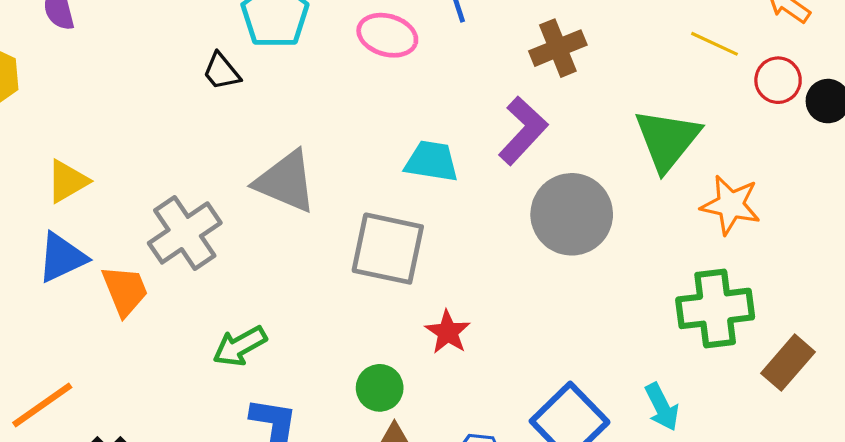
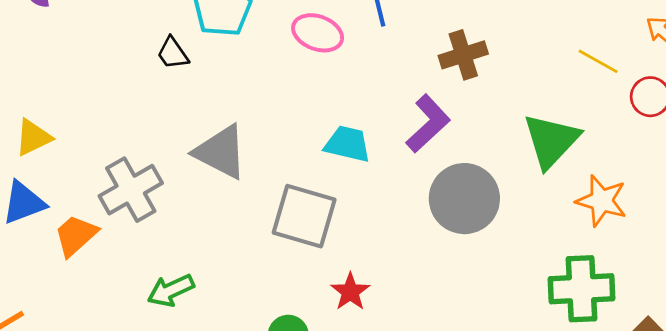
orange trapezoid: (125, 291) -> (76, 235), turned -114

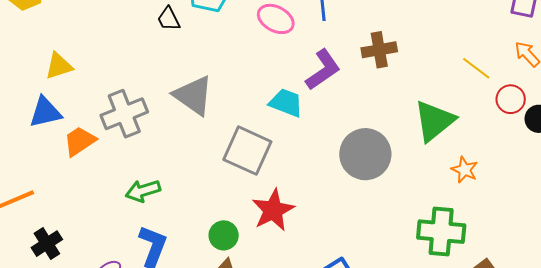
purple L-shape: (428, 124) -> (323, 70), moved
orange star: (602, 201) -> (465, 170), size x0.7
red star: (350, 292) -> (273, 210), size x1.5

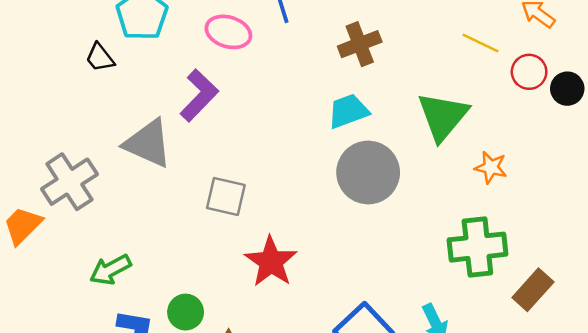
purple L-shape: (323, 70) -> (199, 95), moved
cyan trapezoid: (286, 103) -> (348, 111), moved, turned -30
gray square: (247, 151) -> (226, 196), size x0.7
green circle: (224, 235) -> (186, 312), moved

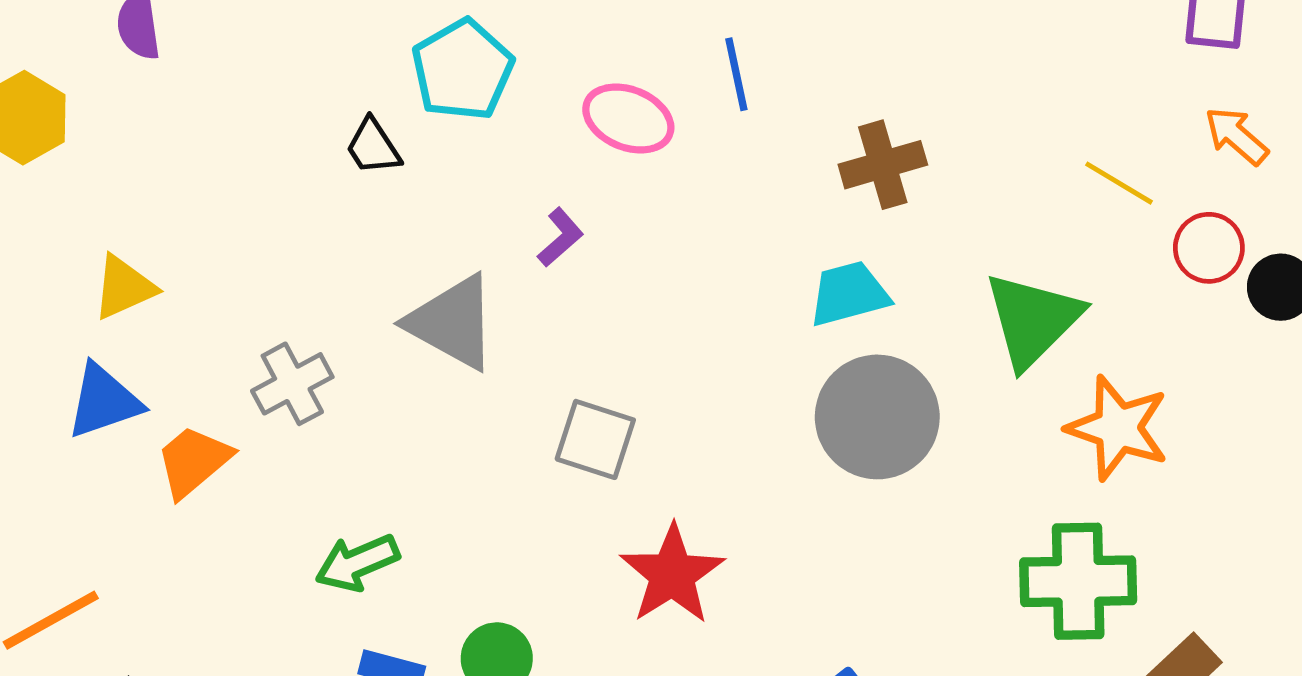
purple L-shape: (199, 95) -> (560, 237), size x0.6
orange star: (491, 167) -> (1118, 428), size x1.6
gray cross: (69, 182) -> (292, 384), size x0.7

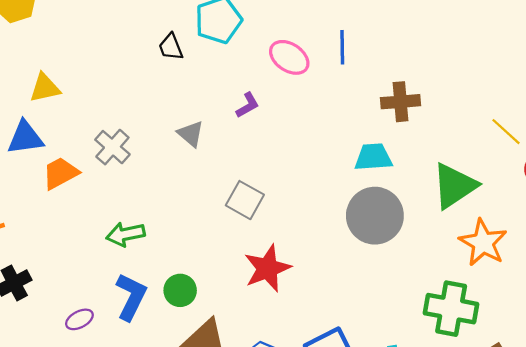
gray triangle: (452, 322) -> (191, 134), size x0.6
gray cross: (292, 384) -> (112, 147), turned -32

